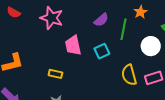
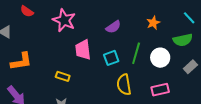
green line: (123, 29) -> (136, 53), moved
yellow semicircle: (129, 75) -> (124, 85), moved

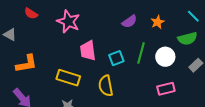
purple semicircle: (113, 27) -> (129, 21), moved
yellow rectangle: (63, 76) -> (68, 78), size x1.6
yellow semicircle: (124, 85) -> (106, 86), moved

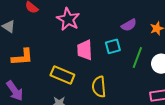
cyan square: (116, 58) -> (113, 46), moved

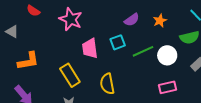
green line: (137, 58) -> (143, 51), turned 50
yellow rectangle: (62, 75) -> (70, 75), turned 40

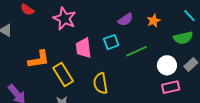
white circle: (167, 55) -> (167, 65), moved
orange L-shape: (28, 61) -> (39, 59), moved
pink rectangle: (168, 87) -> (171, 87), moved

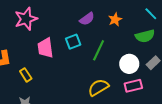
pink star: (64, 19) -> (26, 19), turned 30
green line: (137, 51) -> (99, 50), turned -40
yellow rectangle: (63, 75) -> (26, 75), size x0.6
yellow semicircle: (101, 83) -> (98, 87), moved, turned 70

